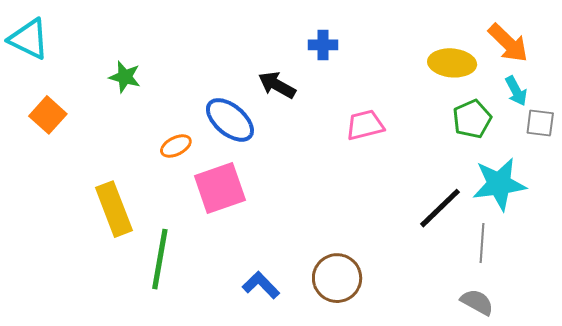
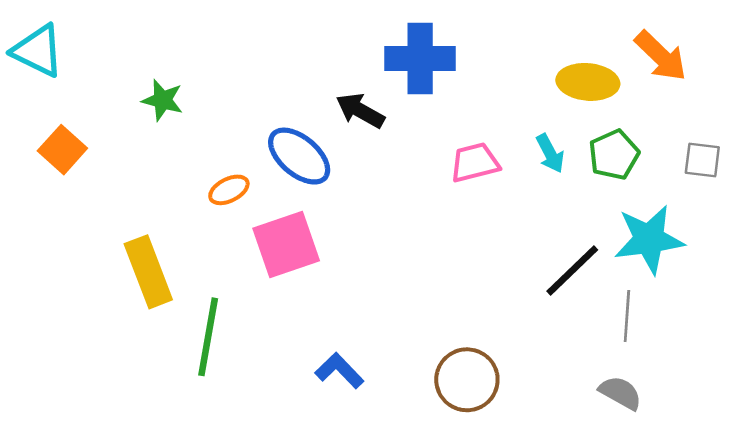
blue cross: (323, 45) -> (420, 59), size x1.8
cyan arrow: (516, 91) -> (550, 153), moved
brown circle: (337, 278) -> (467, 380), moved

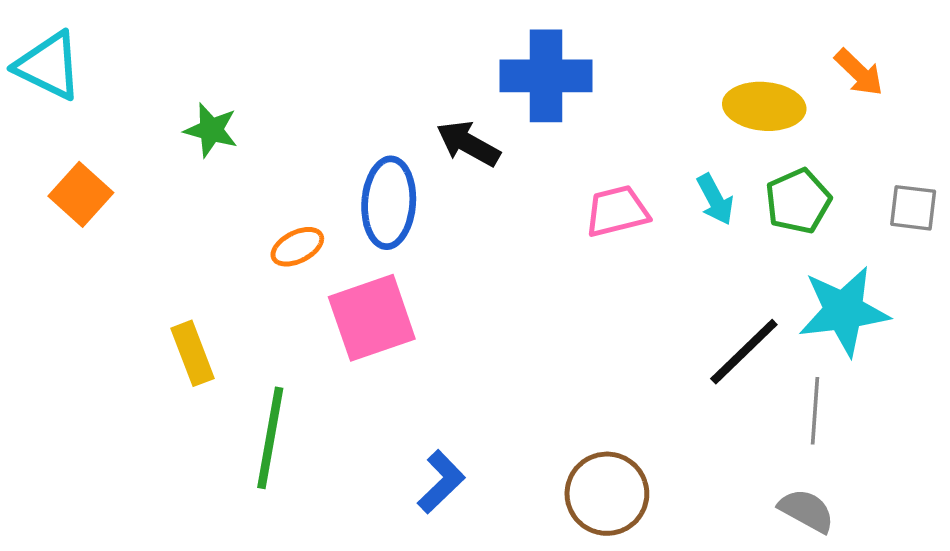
orange arrow: (661, 56) -> (859, 73), size x0.7
blue ellipse: (299, 156) -> (389, 203), turned 54
yellow rectangle: (148, 272) -> (192, 353), size x0.7
blue L-shape: (339, 371) -> (441, 482), turned 90

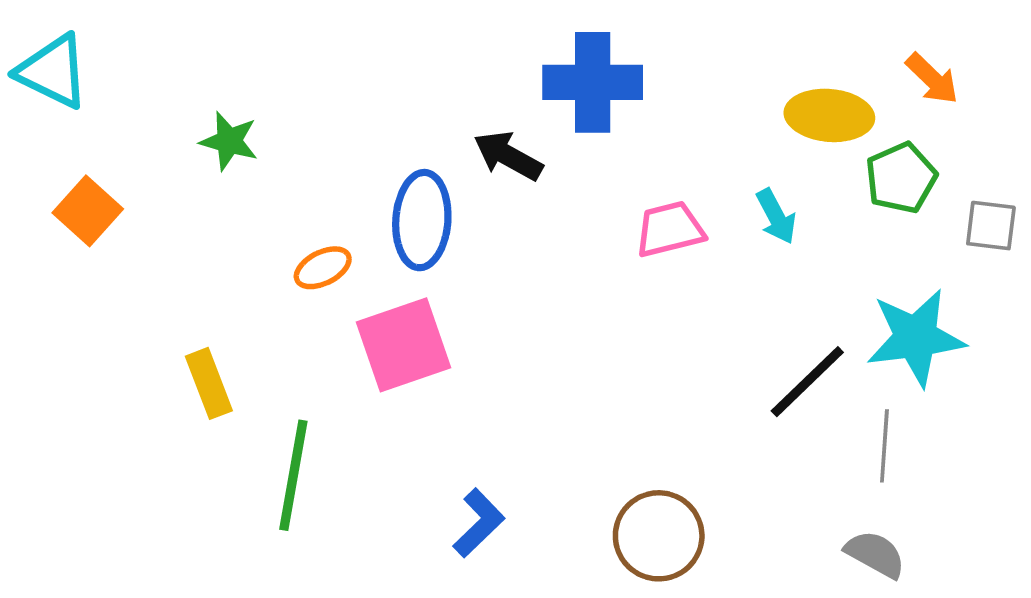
green pentagon: (798, 201) -> (901, 178), moved

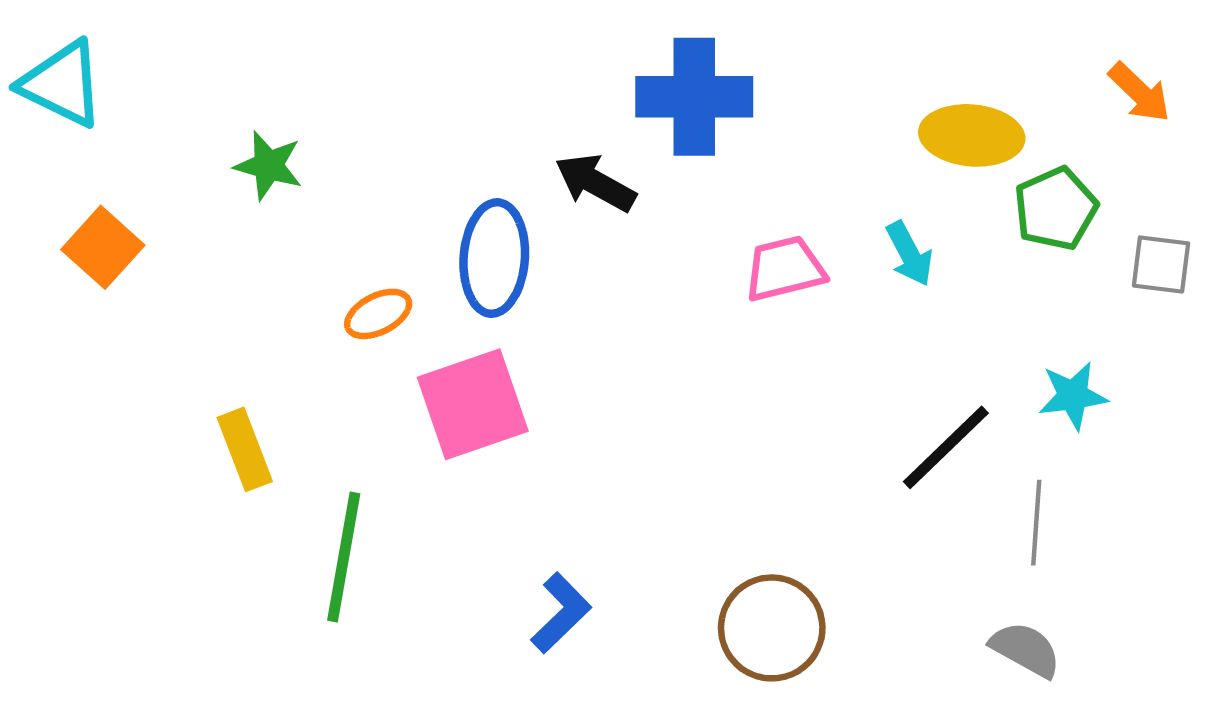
orange arrow: (932, 79) -> (1140, 92), moved
cyan star: (916, 338) -> (1073, 396), size x0.6

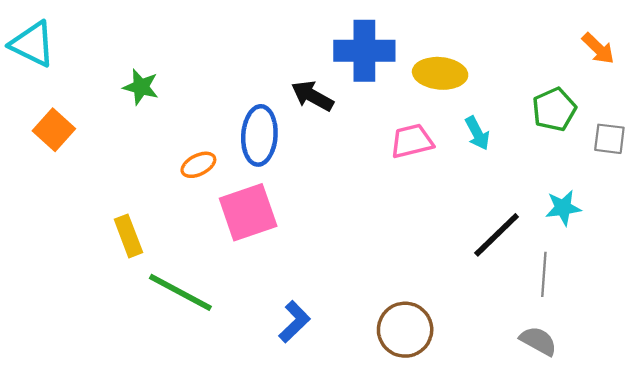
yellow ellipse: (972, 135) -> (440, 73), moved
green line: (344, 557) -> (180, 292), turned -72

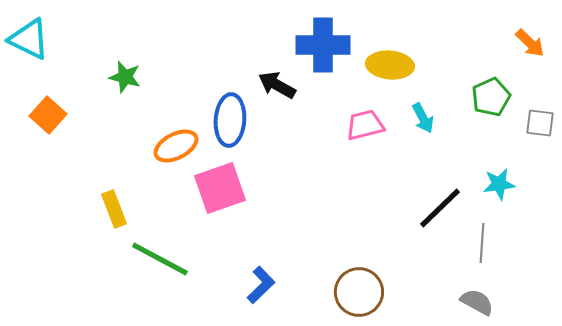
orange ellipse: (198, 165) -> (176, 146), size x1.4

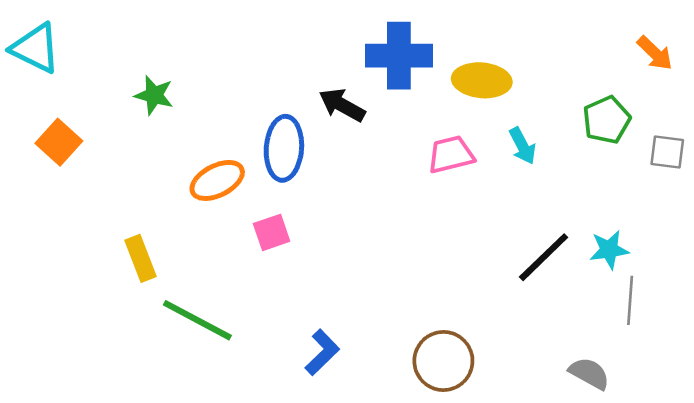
cyan star: (499, 184) -> (609, 250), moved
pink square: (220, 188) -> (272, 232), size x0.6
gray line: (482, 243) -> (630, 300), moved

